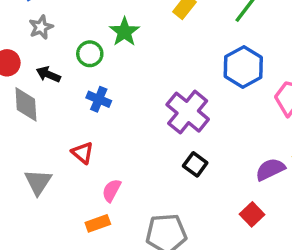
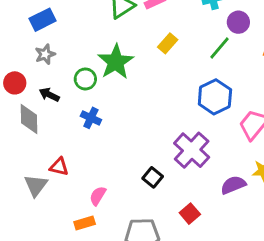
green star: (124, 32) -> (116, 62), size x1.4
purple cross: (188, 112) -> (192, 150), moved
red triangle: (83, 153) -> (59, 167), moved, turned -30
black square: (195, 164) -> (153, 177), moved
red square: (252, 214) -> (190, 214), moved

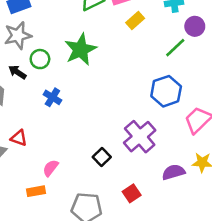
yellow rectangle: (168, 43) -> (135, 21), moved
gray star: (45, 54) -> (18, 35), size x1.5
green circle: (85, 79) -> (40, 59), moved

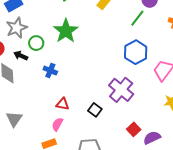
red triangle: (19, 138) -> (63, 104), moved
purple semicircle: (173, 172) -> (152, 138), moved
red square: (132, 193) -> (134, 129), moved

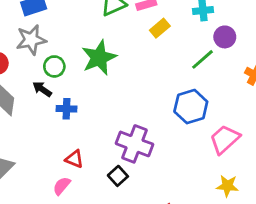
black arrow: (21, 56) -> (42, 89), moved
blue cross: (50, 71) -> (66, 109), turned -32
purple cross: (121, 90) -> (135, 144), moved, turned -30

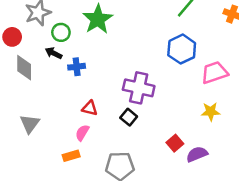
pink trapezoid: (225, 139) -> (215, 73), turned 32
yellow star: (227, 186) -> (211, 112), moved

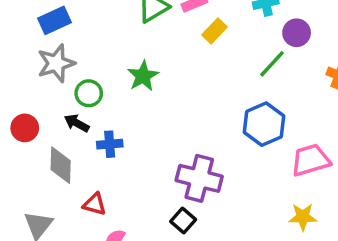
green star: (98, 19) -> (143, 76), size x0.7
red circle: (12, 37) -> (25, 128), moved
gray diamond: (24, 68) -> (61, 165), moved
red triangle: (90, 108) -> (95, 204), moved

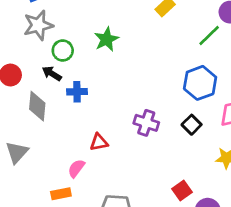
purple cross: (199, 178) -> (146, 123), size x0.7
red triangle: (95, 204) -> (99, 142), moved, turned -30
black square: (183, 220) -> (192, 125), moved

